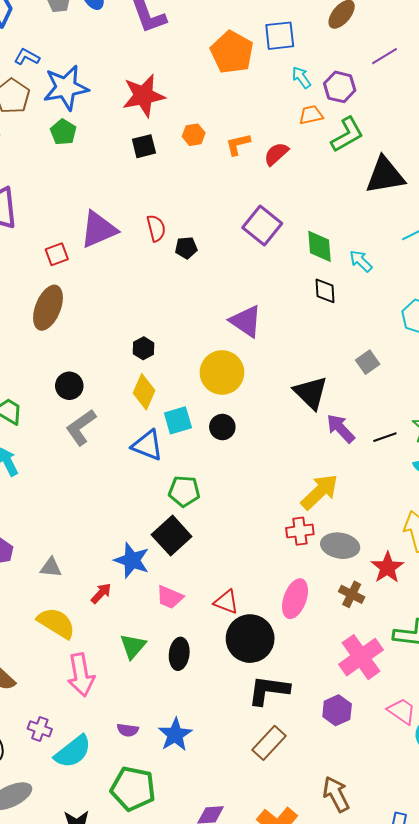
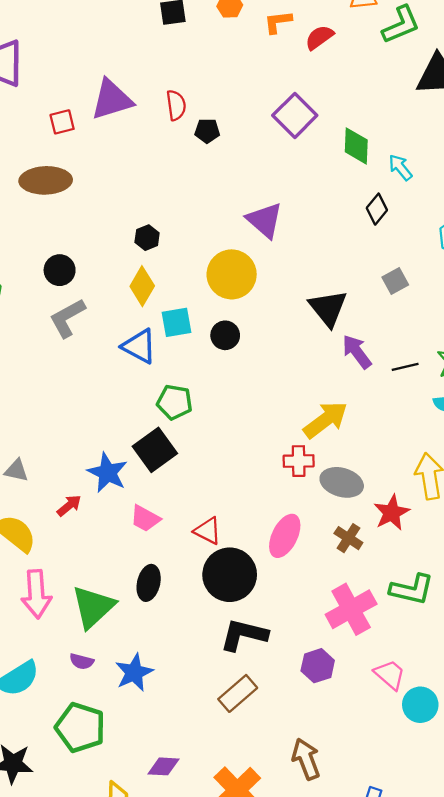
black diamond: (325, 291) -> (377, 209), moved, turned 36
brown ellipse: (48, 308) -> (46, 180), turned 60
green triangle: (133, 646) -> (93, 607), moved, size x1.5

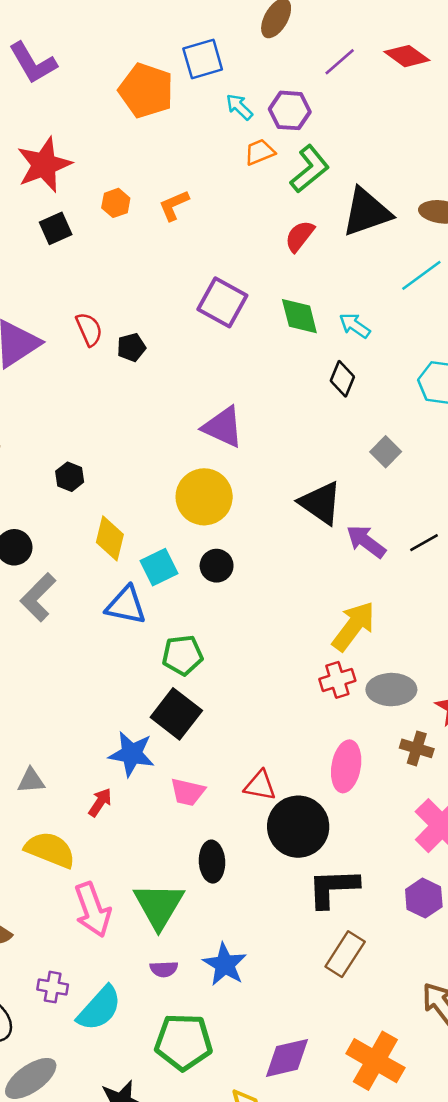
red semicircle: (319, 37) -> (300, 236), moved
black hexagon: (147, 238) -> (70, 477), moved
purple diamond: (163, 766) -> (287, 1058), size x1.4

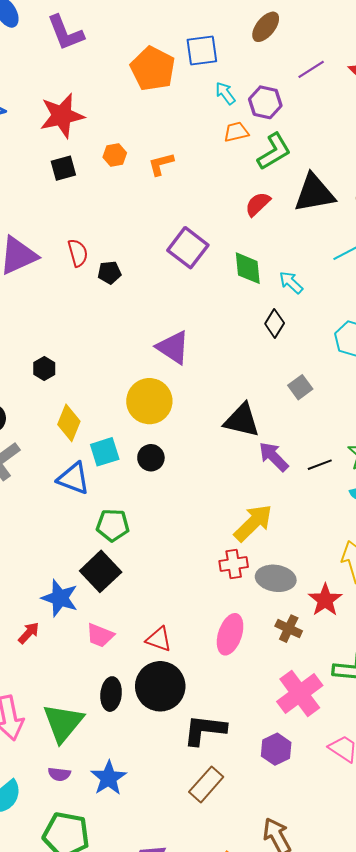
black triangle: (321, 503) -> (242, 420), turned -30
black circle: (298, 827) -> (160, 686), moved

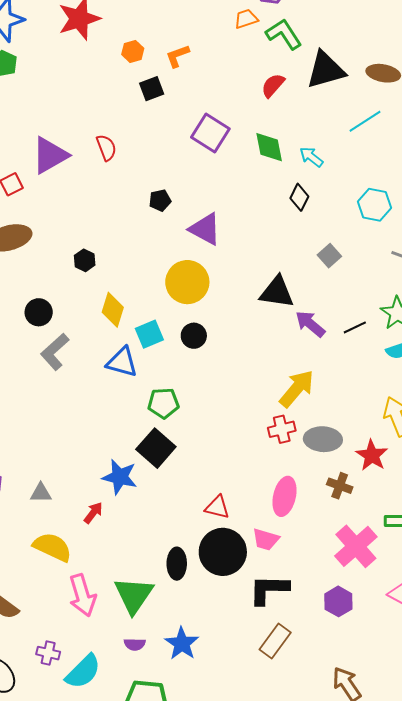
green L-shape: (274, 152) -> (284, 34), turned -87
black square: (63, 168) -> (152, 89), moved
black pentagon: (109, 273) -> (160, 200), moved
pink trapezoid: (100, 635) -> (266, 539), moved

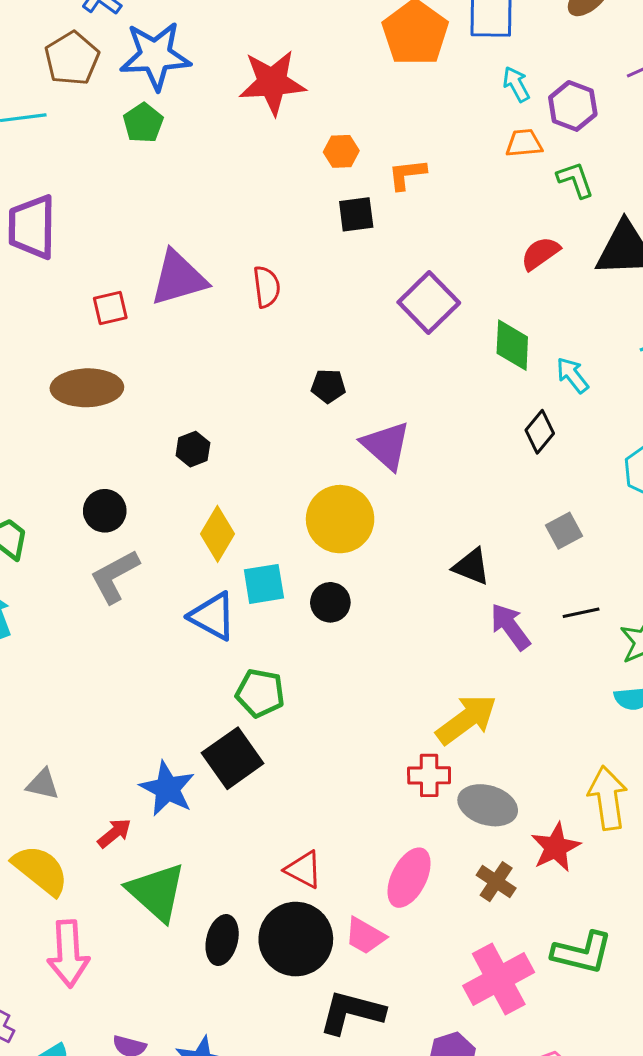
green L-shape: (284, 34) -> (575, 180), size x0.7
black triangle: (277, 292) -> (471, 567), size x0.7
black line: (355, 327) -> (581, 613), moved
green triangle: (134, 595) -> (157, 892), moved, turned -36

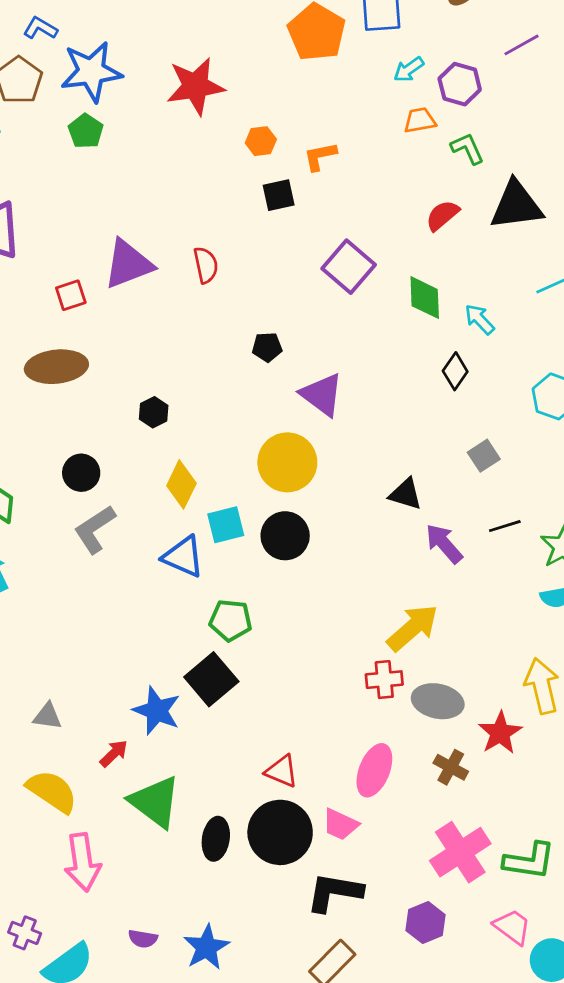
cyan arrow: (516, 84) -> (409, 69), turned -92
black circle: (330, 602) -> (285, 536), size x1.4
green L-shape: (582, 953) -> (529, 861), moved

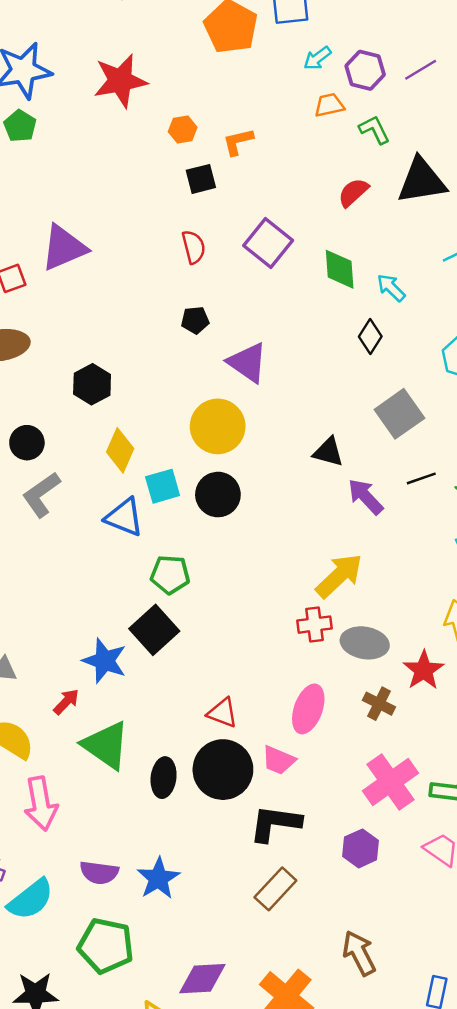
purple line: (522, 45) -> (421, 70), moved
red semicircle: (206, 265) -> (194, 247), moved
black hexagon: (154, 412) -> (92, 384), size x1.4
gray square: (484, 456) -> (399, 414), size x1.6
purple semicircle: (143, 939) -> (99, 873), size x1.4

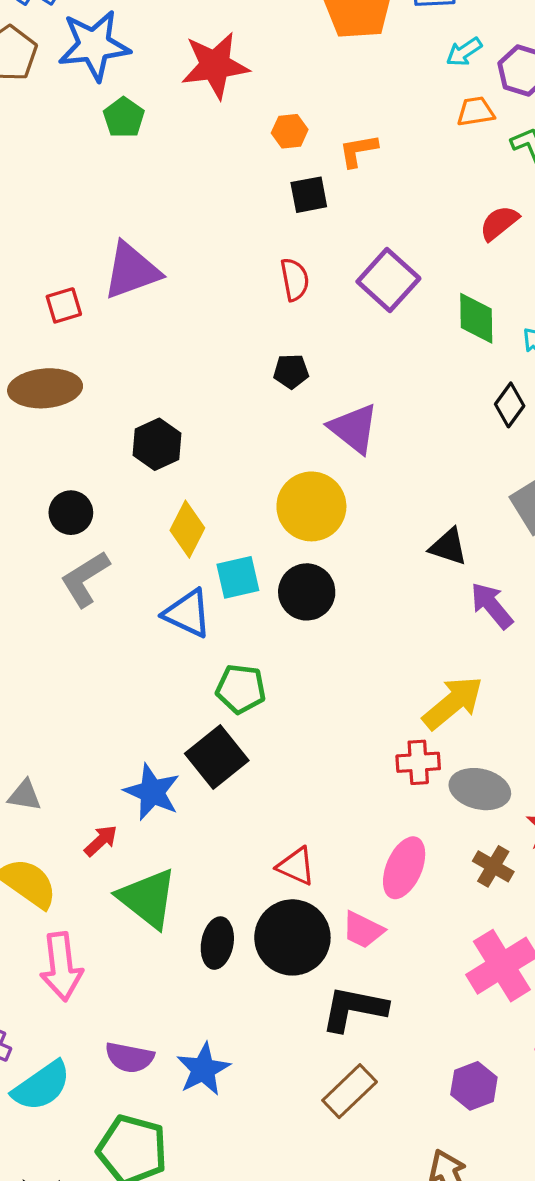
green pentagon: (20, 126) -> (124, 117), moved
purple hexagon: (361, 848) -> (474, 1086), moved

